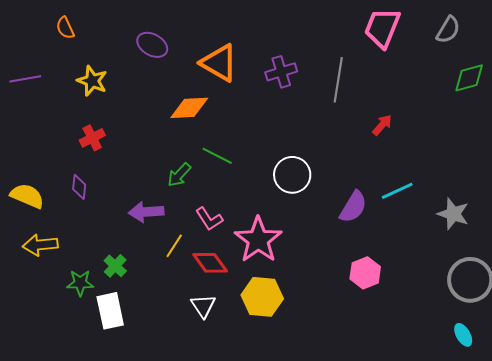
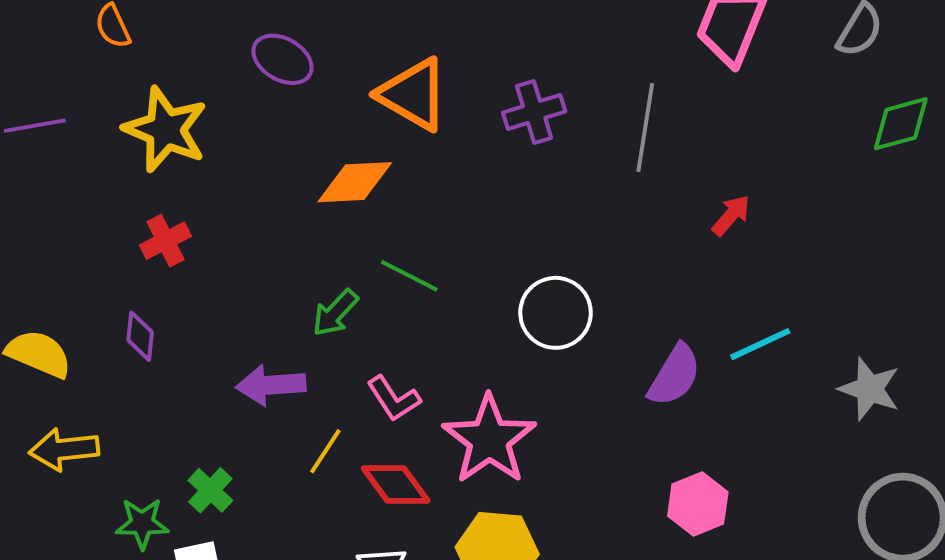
yellow star: (92, 81) -> (165, 130), size x1.4

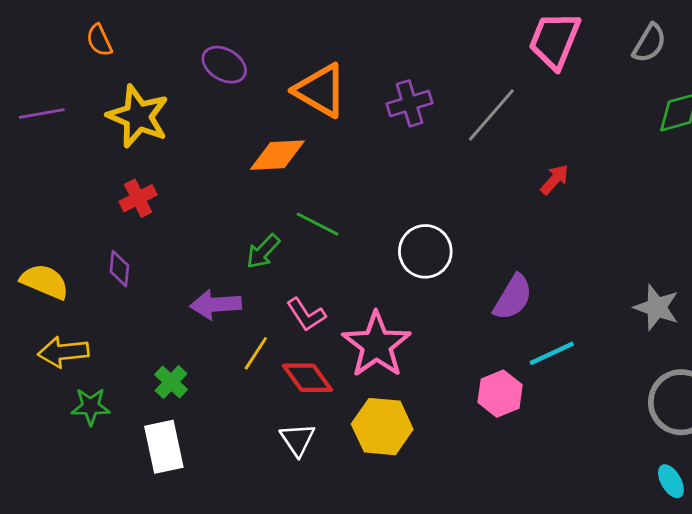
gray line: (645, 128) -> (491, 115), turned 32
cyan line: (760, 344) -> (552, 353), moved
pink hexagon: (698, 504) -> (500, 394), moved
green star: (142, 523) -> (91, 407), moved

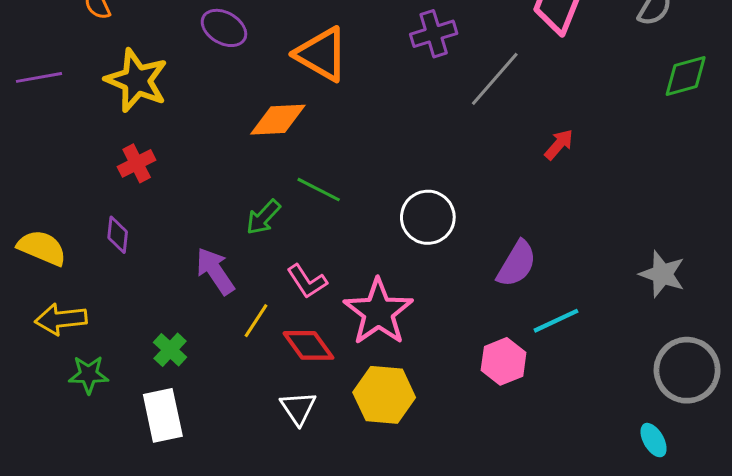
purple cross: (410, 103) -> (434, 34), moved
purple arrow: (216, 305) -> (215, 271), turned 60
cyan ellipse: (671, 481) -> (654, 440), moved

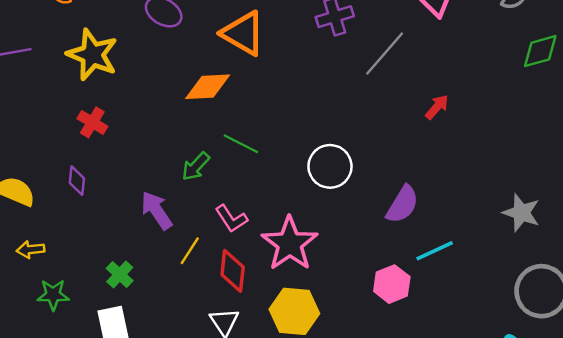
red cross: (137, 163) -> (92, 122), turned -32
yellow arrow: (61, 319) -> (31, 250), size x0.7
red diamond: (308, 345) -> (233, 271), turned 42

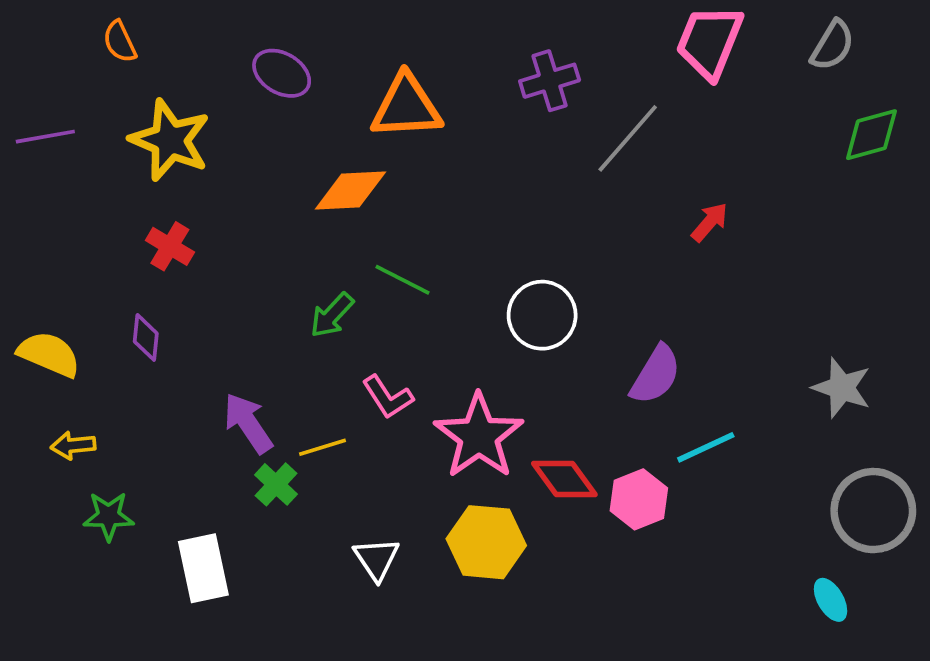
orange triangle: (243, 33) -> (406, 107), turned -33
purple arrow: (157, 210) -> (248, 423), moved
yellow line: (190, 251) -> (323, 447), turned 40
red diamond: (233, 271) -> (564, 479), moved, turned -42
green cross: (120, 275) -> (276, 484), moved

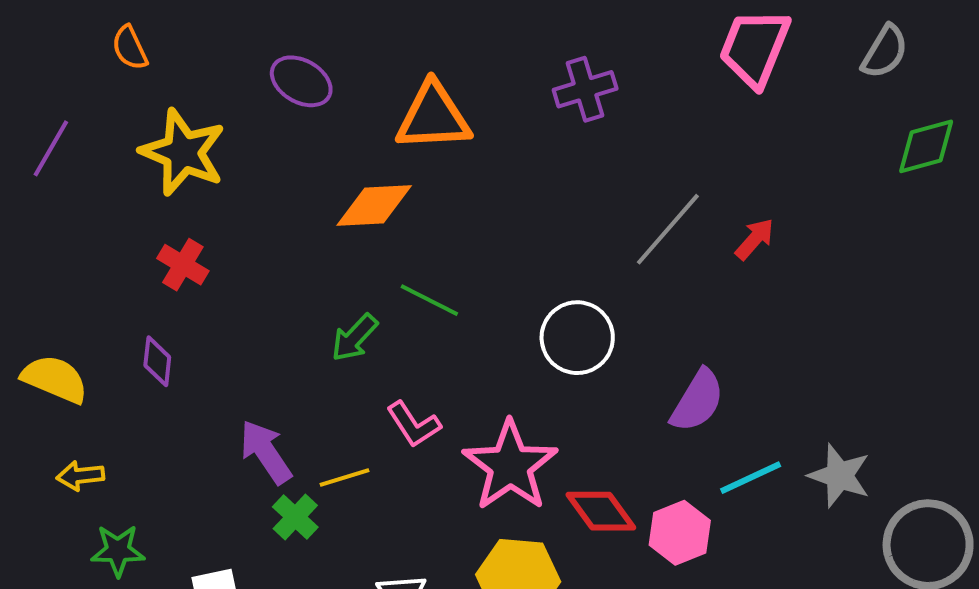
purple line: (45, 137) -> (51, 148), turned -50
gray line: (628, 138) -> (668, 229), moved
gray star: (842, 388) -> (839, 476), moved

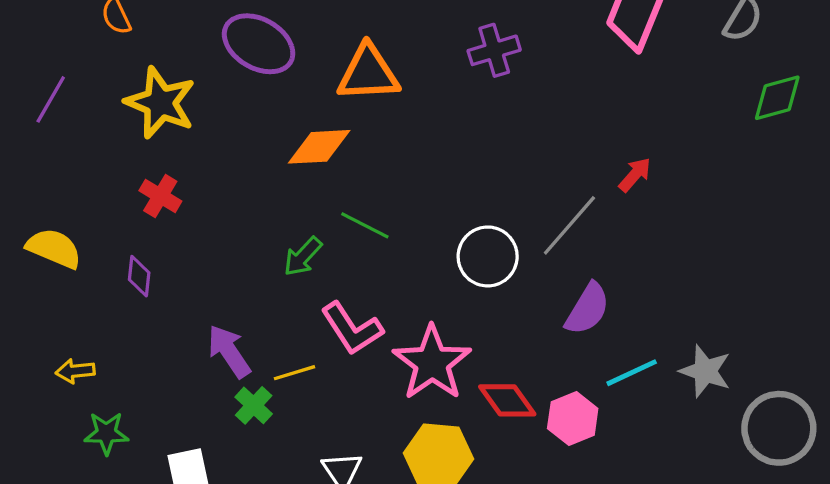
purple ellipse: (301, 81) -> (259, 44), size x1.4
gray line: (668, 229) -> (569, 225), moved
yellow semicircle: (55, 379) -> (54, 248), moved
pink L-shape: (414, 424) -> (352, 328), size x1.4

